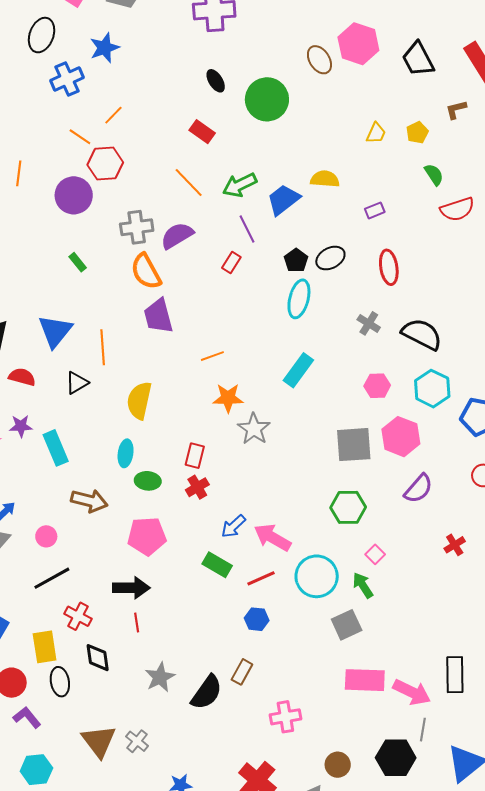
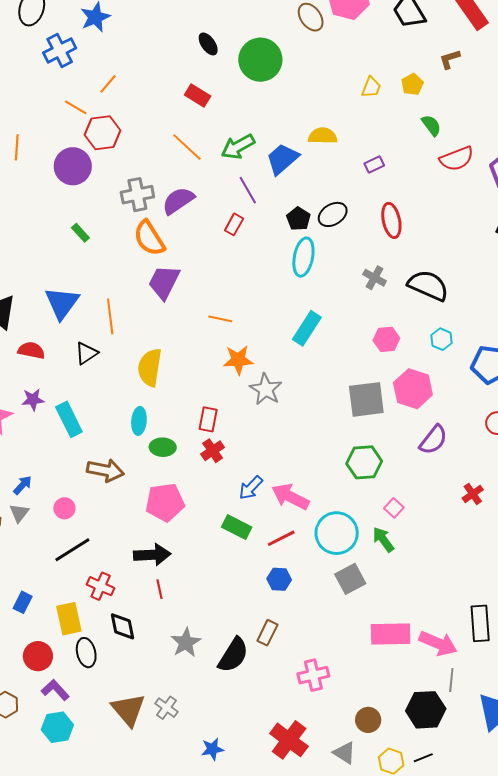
purple trapezoid: (158, 316) -> (164, 282), turned 45
orange line: (212, 356) -> (220, 319), turned 35
cyan hexagon: (432, 389) -> (441, 339), size x0.6
gray square: (347, 625) -> (350, 579), moved
cyan hexagon: (36, 770) -> (57, 727), moved

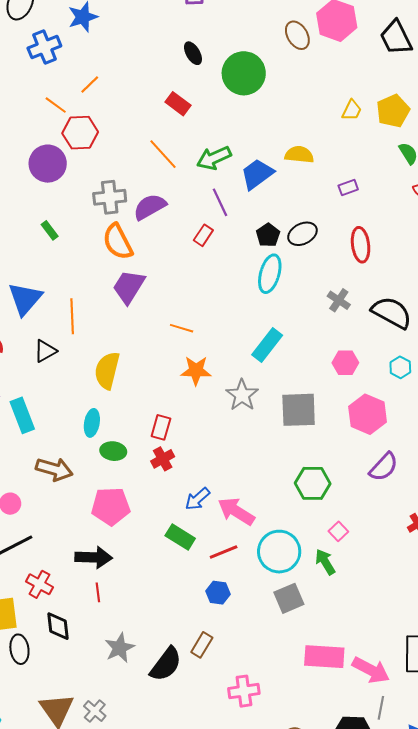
yellow pentagon: (412, 84) -> (393, 111), size x1.5
gray star: (266, 389) -> (242, 395), moved
gray square: (366, 399) -> (299, 410), moved

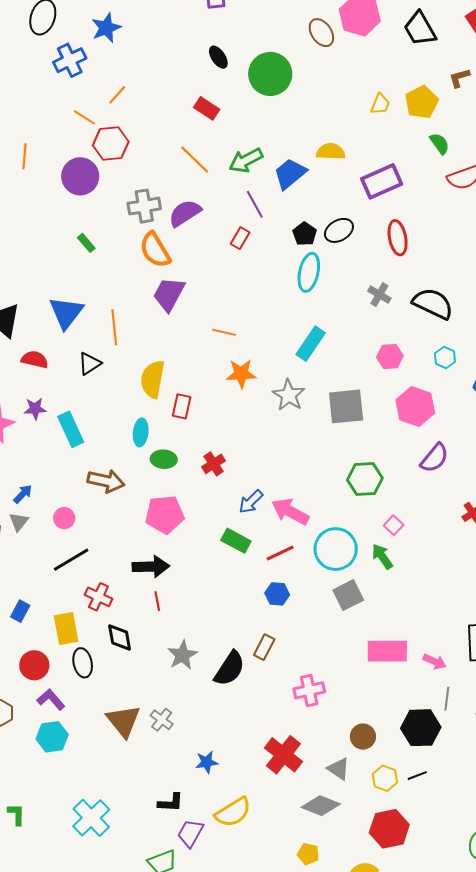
purple rectangle: (348, 188) -> (382, 181), size x2.0
red rectangle: (161, 427) -> (182, 406), moved
pink arrow: (371, 670) -> (435, 662), size x0.6

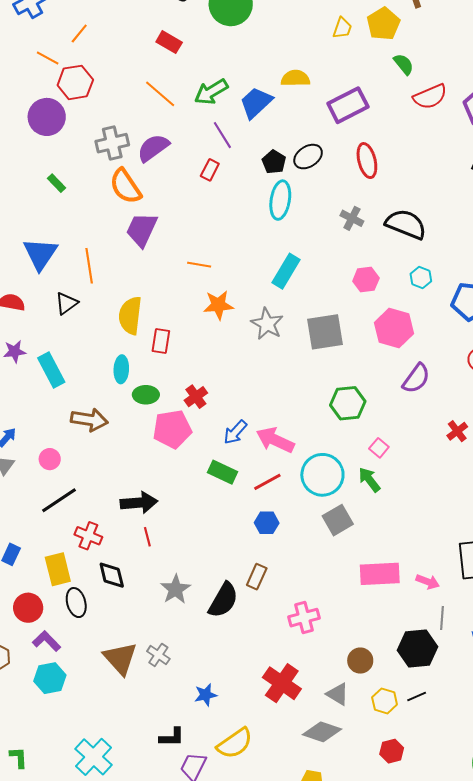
pink pentagon: (165, 514) -> (172, 429), moved
red hexagon: (389, 829) -> (392, 751), size x0.6

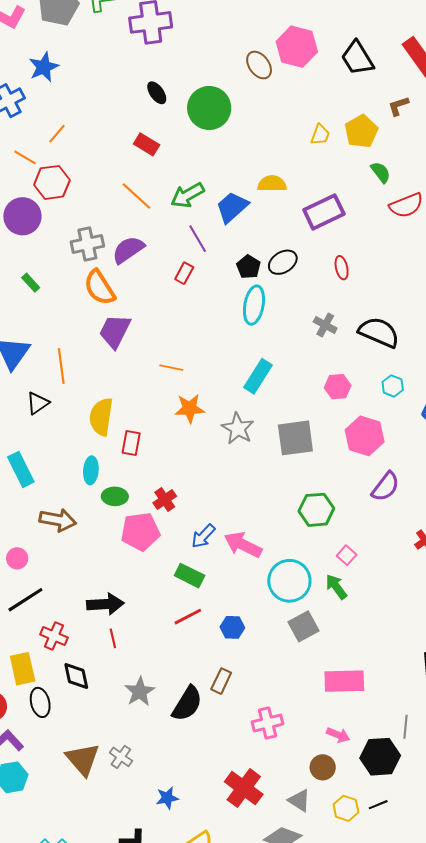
red ellipse: (367, 161) -> (342, 268), size x0.7
red line: (267, 482) -> (188, 617), moved
pink arrow: (428, 582) -> (338, 735), moved

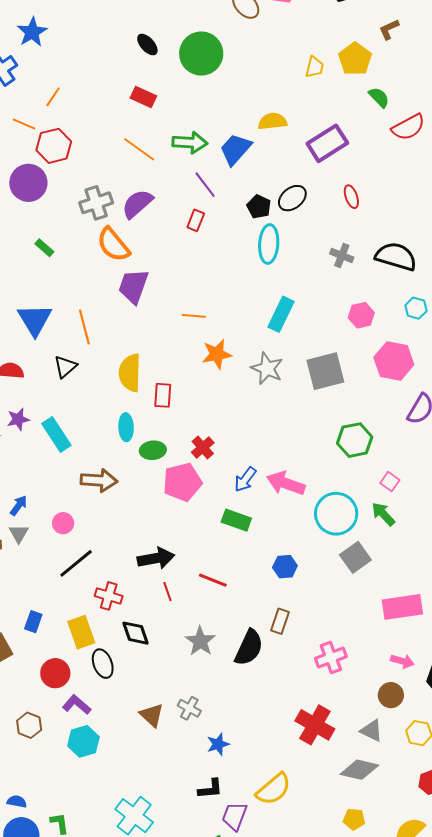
green arrow: (188, 195) -> (190, 143), turned -140
red line: (188, 617) -> (213, 580), moved, turned 56
brown triangle: (83, 759) -> (152, 715), size x0.7
blue star: (167, 798) -> (218, 744), moved

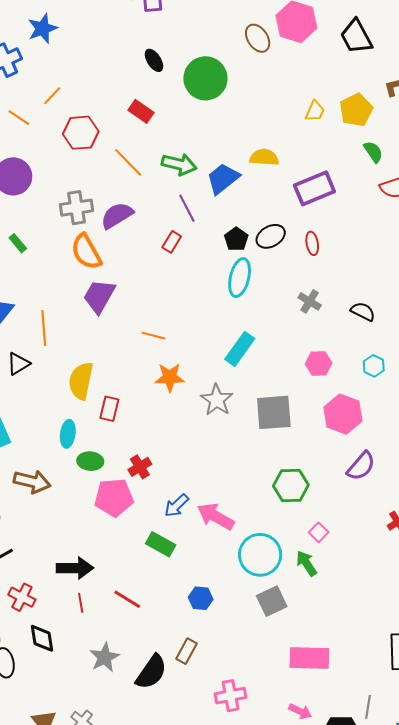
red hexagon: (54, 146) -> (81, 133), moved
red ellipse: (351, 197) -> (312, 243), moved
black semicircle: (396, 256) -> (363, 312), size x0.6

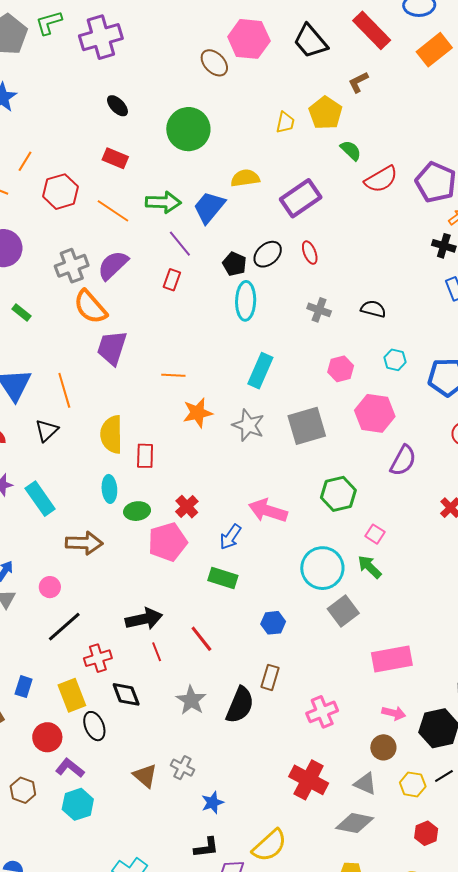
green circle: (205, 78) -> (188, 129), moved
pink arrow: (216, 516) -> (268, 511), moved
red cross: (22, 597) -> (98, 658), turned -32
red line: (127, 599) -> (201, 639), turned 32

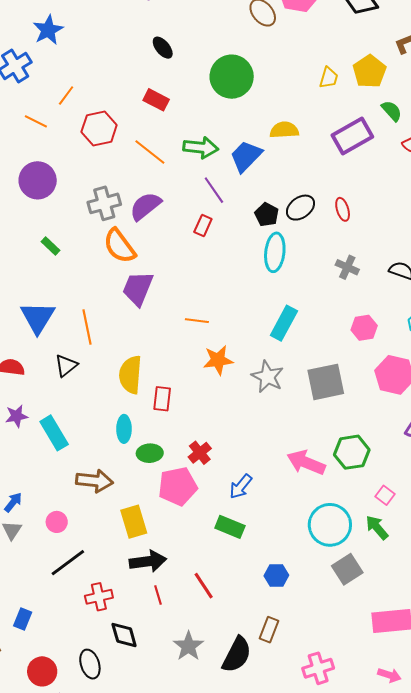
purple rectangle: (301, 198) -> (352, 136), moved
pink arrow: (268, 511) -> (306, 463), moved
yellow rectangle: (72, 695) -> (134, 522), moved

